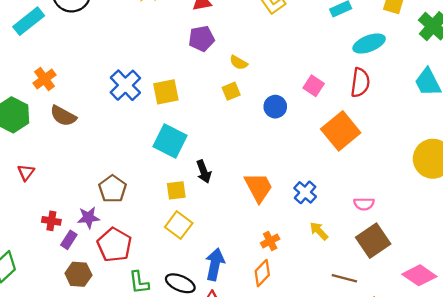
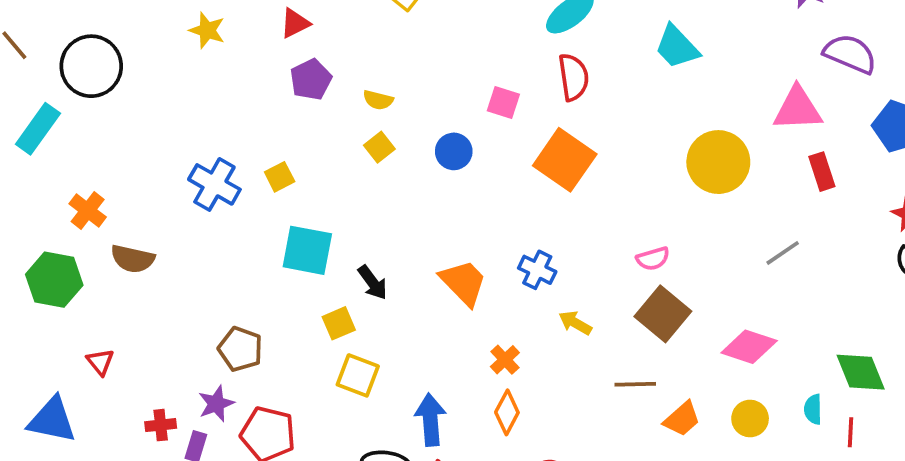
yellow square: (166, 92) -> (280, 177), size x0.7
pink semicircle: (364, 204) -> (653, 259), moved

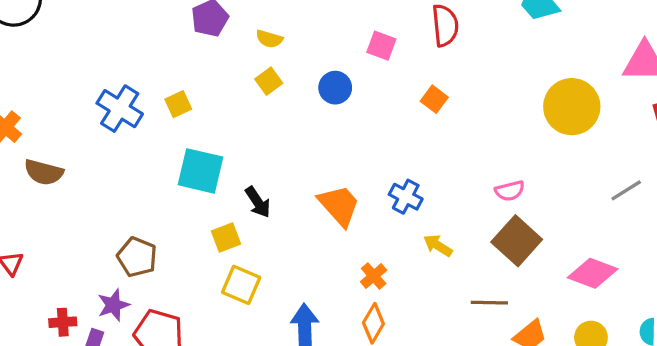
orange square: (565, 160) -> (434, 99), size x0.5

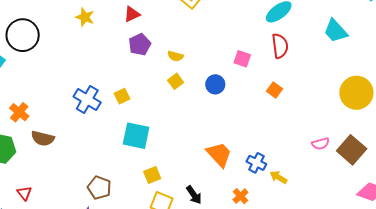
blue cross: (406, 197) -> (256, 163), moved
black arrow: (258, 202) -> (194, 195), moved
brown square: (517, 241) -> (352, 150), moved

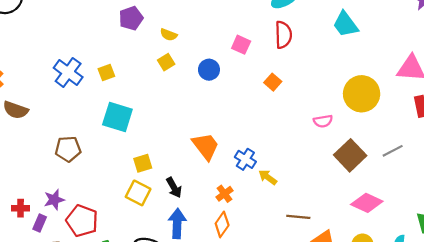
pink semicircle: (321, 144) -> (323, 121), moved
yellow square: (152, 175) -> (143, 163), moved
brown pentagon: (99, 188) -> (68, 149), moved, turned -30

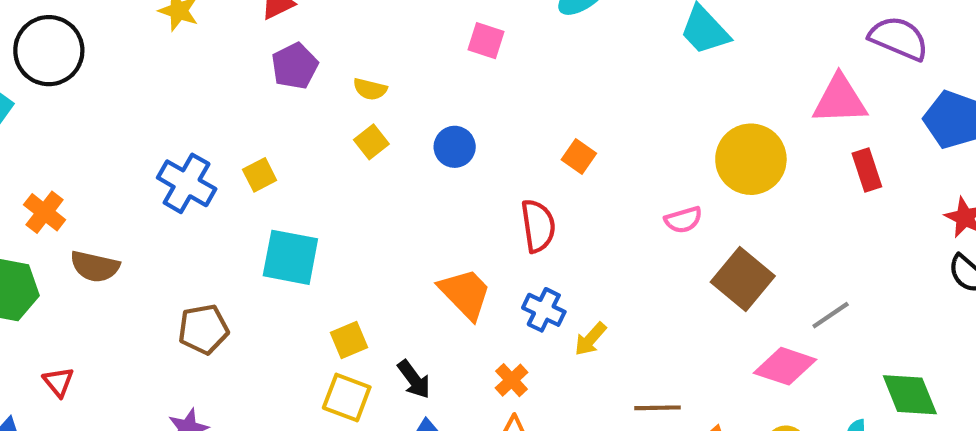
red semicircle: (283, 35) -> (538, 226), moved
pink square: (241, 45) -> (486, 41), moved
gray line: (393, 151) -> (831, 315), moved
yellow arrow: (268, 177) -> (590, 339), turned -78

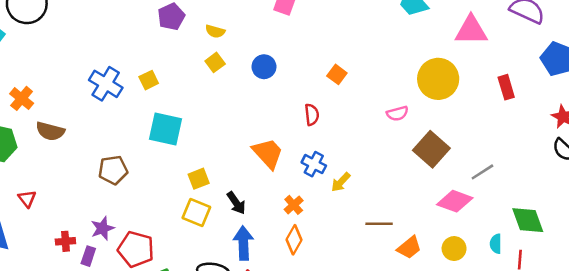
pink triangle: (840, 100) -> (471, 30), moved
red semicircle: (538, 226) -> (312, 115), size x0.7

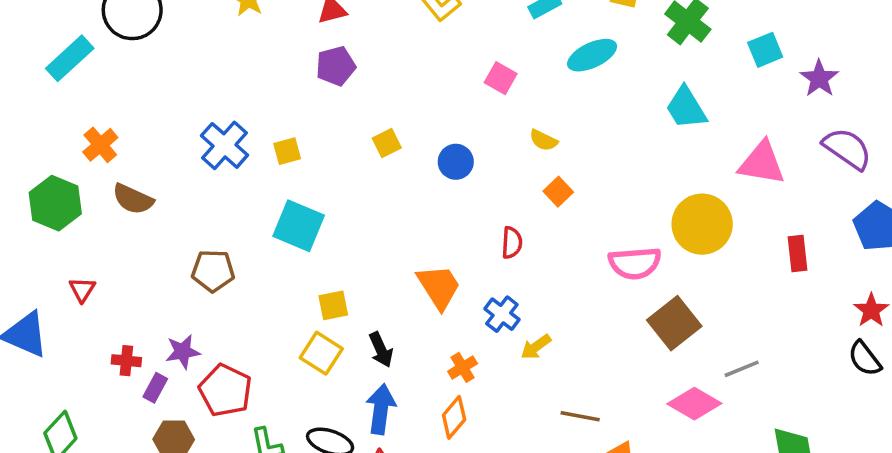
yellow semicircle: (215, 31) -> (543, 140), moved
pink semicircle: (397, 113) -> (635, 263), size x1.6

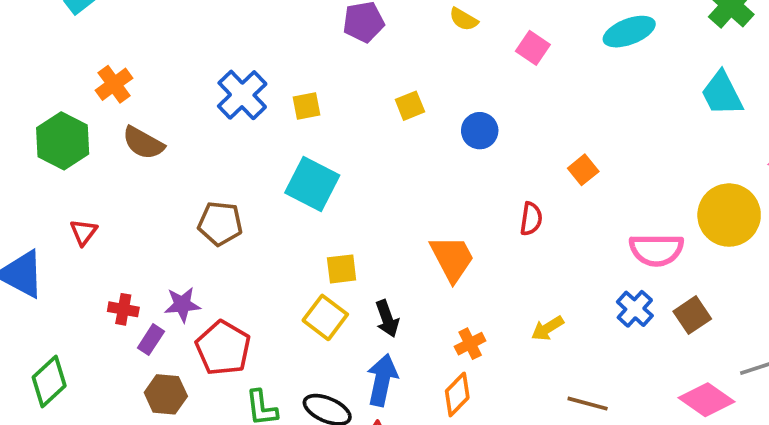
yellow semicircle: (543, 140) -> (464, 19), moved
blue cross: (502, 314) -> (635, 309), moved
brown square: (674, 323) -> (692, 315), size x0.7

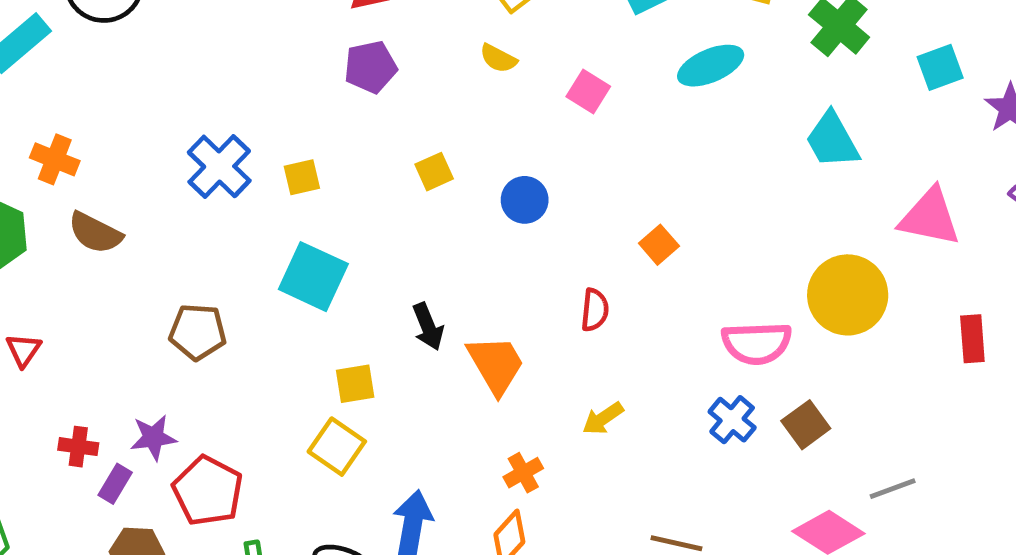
orange cross: (114, 84) -> (55, 159), turned -30
black arrow: (387, 319) -> (428, 327), moved
yellow arrow: (547, 328) -> (603, 418), moved

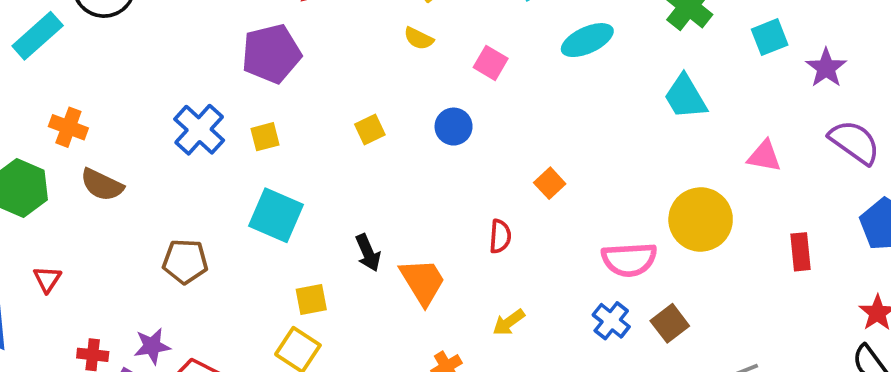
purple pentagon: (371, 67) -> (271, 54), moved, size x1.4
blue circle: (525, 200) -> (454, 127), moved
pink triangle: (930, 217) -> (764, 156), size x0.7

